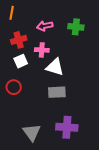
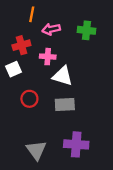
orange line: (12, 13) -> (32, 14), moved
white square: (21, 61) -> (13, 69), moved
red circle: (14, 87) -> (29, 99), moved

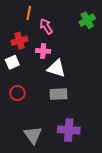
pink arrow: (51, 29) -> (46, 26), turned 70
green cross: (86, 30) -> (87, 20), moved, turned -35
red circle: (29, 99) -> (17, 93), moved

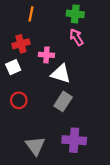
green cross: (87, 20) -> (75, 14), moved, turned 35
pink arrow: (46, 26) -> (76, 37), moved
gray rectangle: (58, 94) -> (63, 101), turned -54

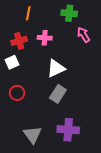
pink arrow: (76, 37) -> (83, 35), moved
pink cross: (46, 55) -> (45, 38), moved
white triangle: (61, 74) -> (56, 68), turned -42

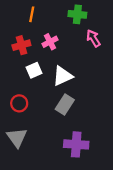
pink cross: (45, 38) -> (50, 42), turned -32
white square: (12, 62) -> (34, 70), moved
gray triangle: (32, 135) -> (17, 138), moved

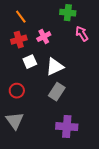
orange line: (32, 14) -> (21, 17), moved, turned -48

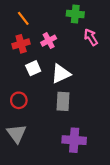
gray rectangle: (57, 92) -> (63, 101), turned -30

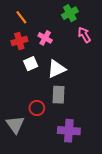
green cross: (75, 14) -> (70, 13), turned -35
pink cross: (49, 41) -> (45, 38), turned -32
red circle: (19, 100) -> (37, 108), moved

